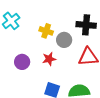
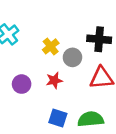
yellow cross: (46, 31) -> (51, 46), turned 32

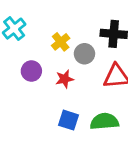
purple circle: (22, 84) -> (31, 71), moved

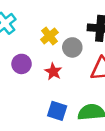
red star: (65, 79) -> (53, 72), turned -30

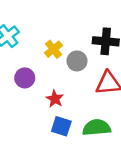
red star: (53, 72) -> (55, 99), moved

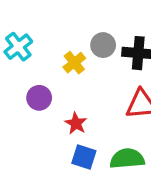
gray circle: (77, 61) -> (103, 45), moved

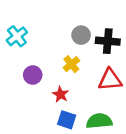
yellow cross: (74, 63) -> (71, 64), moved

